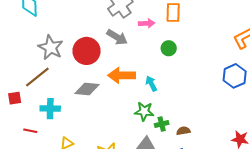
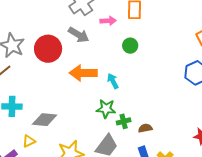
gray diamond: (87, 89) -> (45, 120), moved

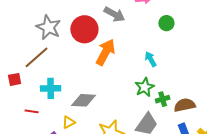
orange arrow: (83, 73) -> (106, 52), moved, turned 120
green star: (106, 109) -> (145, 87), turned -30
brown semicircle: (145, 128) -> (185, 105), size x1.5

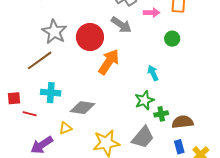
red square: (15, 79) -> (14, 98), moved

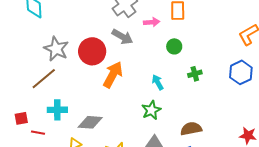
green cross: (161, 114) -> (195, 74), moved

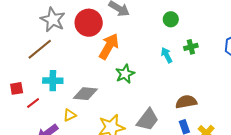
cyan arrow: (158, 82) -> (167, 55), moved
green star: (151, 110) -> (125, 74), moved
red line: (38, 133) -> (33, 103), turned -48

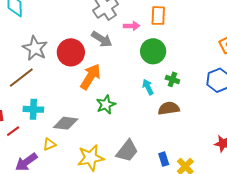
green circle: (171, 19) -> (153, 51), size x1.6
green cross: (191, 47) -> (172, 79), turned 32
brown semicircle: (186, 102) -> (169, 108), moved

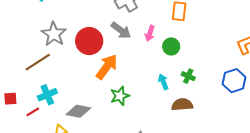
pink arrow: (132, 26) -> (150, 33), moved, turned 105
green circle: (153, 51) -> (171, 46), size x0.7
cyan cross: (33, 109) -> (47, 95), turned -30
red line: (13, 131) -> (33, 112), moved

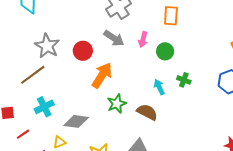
red circle: (89, 41) -> (83, 51), size x0.7
brown semicircle: (182, 105) -> (147, 112), moved, turned 35
red line: (33, 112) -> (23, 134), moved

